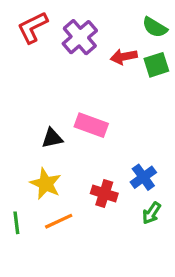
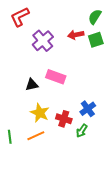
green semicircle: (155, 27) -> (95, 17), turned 91
purple cross: (80, 37) -> (43, 41), moved
yellow star: (46, 184) -> (40, 113), moved
green arrow: (151, 213) -> (82, 131), moved

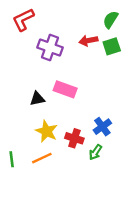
purple cross: (43, 41) -> (50, 48), turned -30

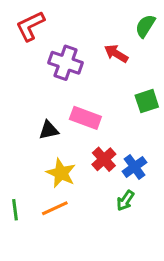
red arrow: (88, 41) -> (116, 54), turned 42
green square: (112, 46) -> (147, 101), moved
red cross: (74, 138) -> (104, 159), moved, turned 30

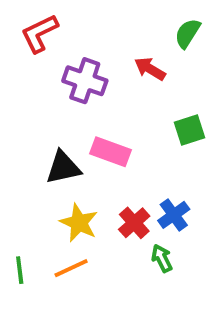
black triangle: (49, 130) -> (63, 168), size x1.4
red cross: (104, 159) -> (134, 223), moved
green arrow: (125, 201) -> (162, 258), turned 120

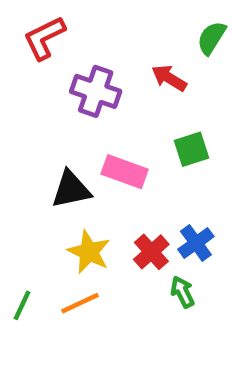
green square: (189, 130) -> (191, 149), moved
green line: (20, 270) -> (22, 305), turned 32

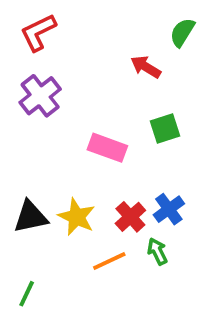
purple cross: (96, 91) -> (40, 96), moved, turned 33
black triangle: (71, 189) -> (31, 217), moved
orange line: (80, 303) -> (109, 261), moved
green line: (22, 305) -> (27, 294), moved

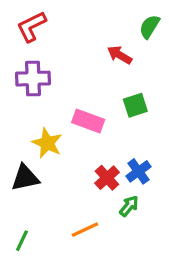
purple cross: (40, 96) -> (33, 79), turned 36
yellow star: (77, 217) -> (47, 143), moved
green arrow: (157, 251) -> (129, 206), turned 65
orange line: (109, 261) -> (85, 230), moved

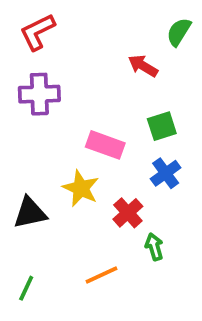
yellow star: (47, 143) -> (81, 188), moved
blue cross: (138, 171) -> (166, 173), moved
green arrow: (129, 206) -> (154, 247), turned -55

